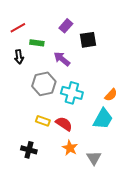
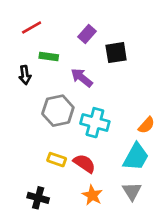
red line: (18, 28) -> (32, 27), moved
gray triangle: (94, 158) -> (132, 191), moved

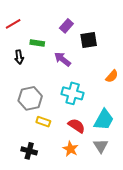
red line: (32, 27) -> (13, 24), moved
gray hexagon: (58, 111) -> (30, 98), moved
orange semicircle: (146, 125) -> (112, 76), moved
red semicircle: (84, 163) -> (77, 126), moved

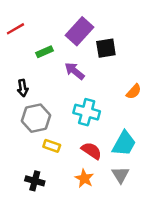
purple rectangle: (66, 26) -> (79, 31), size x1.6
green rectangle: (37, 43) -> (44, 52), turned -32
black arrow: (19, 57) -> (23, 88), moved

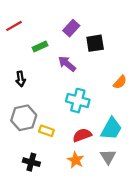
purple rectangle: (79, 31) -> (71, 28), size x0.7
gray hexagon: (36, 118) -> (24, 118), moved
red semicircle: (92, 151) -> (82, 135), turned -54

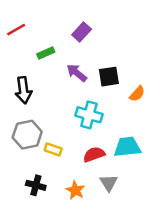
black square: (95, 43) -> (109, 77), moved
black arrow: (21, 79) -> (23, 90), size x1.5
cyan trapezoid: (111, 129) -> (127, 147), turned -125
gray triangle: (108, 157) -> (109, 183), moved
orange star: (76, 160) -> (75, 190), moved

